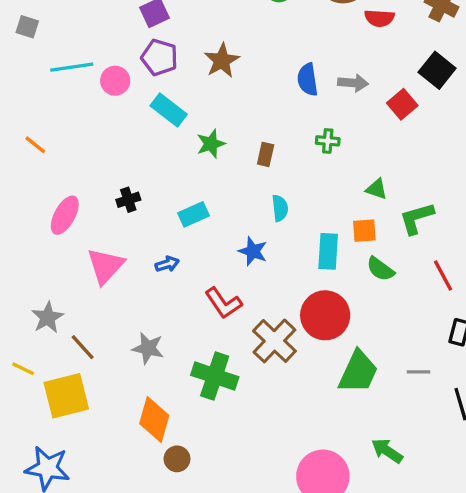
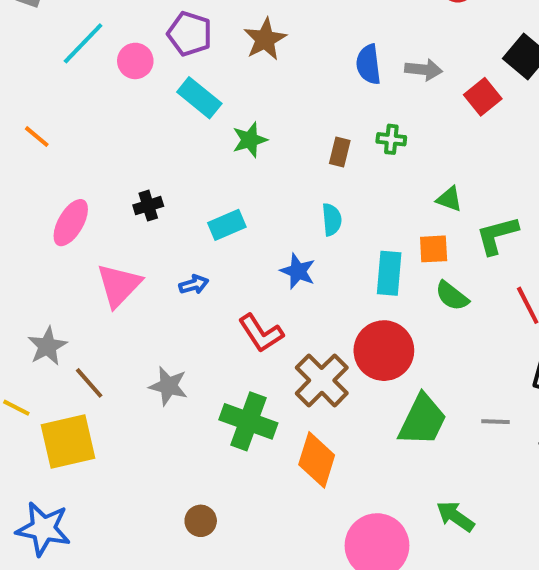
cyan line: (72, 67) -> (83, 43), turned -39
brown rectangle: (266, 154) -> (340, 152), moved
orange diamond: (154, 420) -> (317, 460), moved

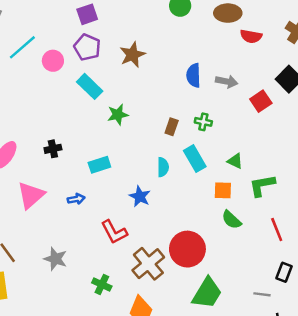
cyan rectangle: (389, 273) -> (195, 159), moved, turned -40
green cross: (248, 421) -> (102, 285), size x0.6
gray line: (496, 422) -> (262, 294), moved

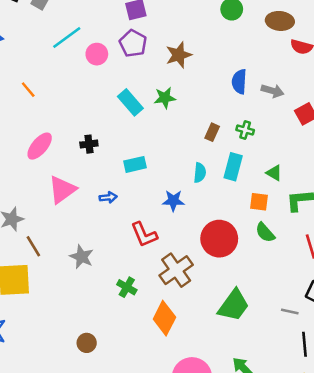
cyan rectangle: (90, 86) -> (130, 102), moved
green star: (118, 115) -> (165, 98), moved
cyan rectangle: (195, 159) -> (233, 167), turned 40
blue star: (140, 196) -> (173, 201), turned -30
red circle: (187, 249) -> (219, 239), moved

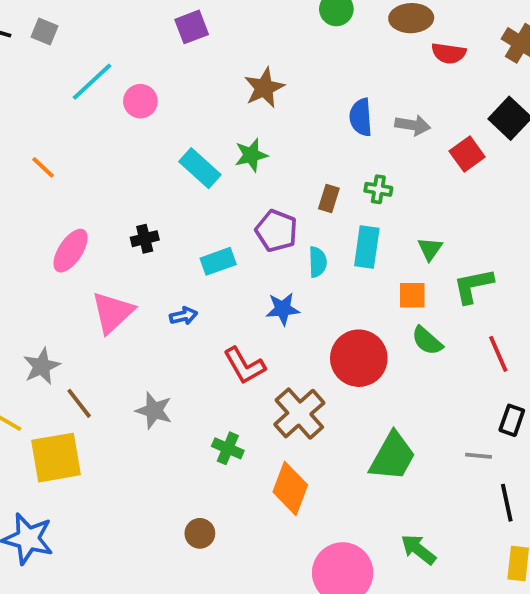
purple pentagon: (133, 43) -> (276, 231), moved
green triangle: (274, 173) -> (430, 249), turned 42
brown circle: (87, 343) -> (200, 533), moved

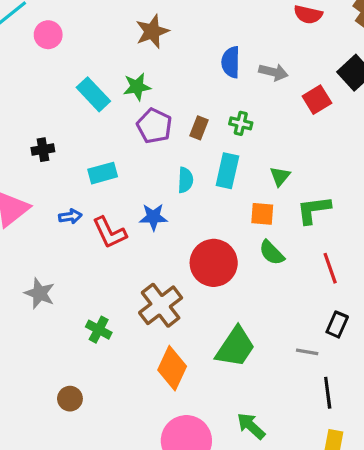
purple pentagon: (276, 231) -> (154, 126), moved
red L-shape: (244, 366) -> (110, 233), moved
orange diamond: (290, 488) -> (172, 368), moved

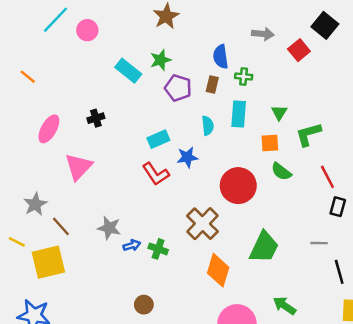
blue semicircle: (231, 62) -> (221, 57), moved
cyan rectangle: (103, 173) -> (158, 139), moved
blue arrow: (70, 216) -> (132, 245), moved
black rectangle: (337, 324) -> (338, 207), moved

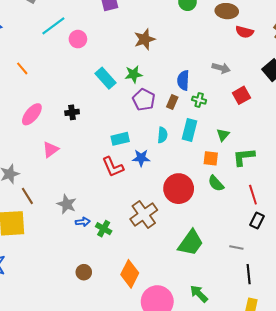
red square: (299, 50) -> (241, 95), moved
pink triangle: (78, 167) -> (51, 150), size x0.7
orange diamond: (218, 270) -> (130, 274), moved

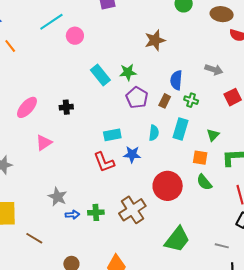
brown star: (145, 39) -> (155, 40), moved
orange line: (22, 68) -> (10, 46), moved
brown line: (27, 196) -> (34, 238), moved, turned -30
green cross: (104, 229) -> (96, 212), moved, turned -35

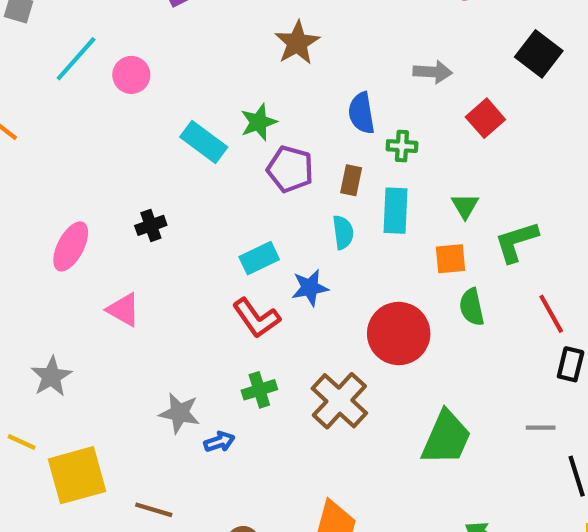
brown rectangle: (165, 101) -> (351, 180), moved
pink triangle: (44, 143) -> (124, 310), turned -42
green semicircle: (204, 182) -> (472, 307), turned 42
green cross: (96, 212) -> (259, 390), moved

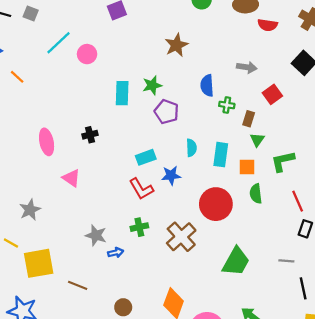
cyan rectangle: (204, 142) -> (122, 93), turned 50
brown rectangle: (351, 180) -> (249, 119), moved
cyan rectangle: (395, 211) -> (221, 155), moved
pink ellipse: (71, 246) -> (47, 142), turned -45

